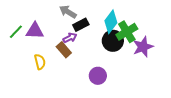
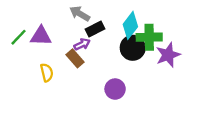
green cross: (127, 32) -> (149, 37), turned 30

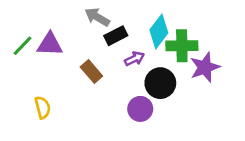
purple arrow: (82, 44) -> (134, 59), moved
black circle: (133, 48) -> (160, 83), moved
yellow semicircle: (47, 73) -> (43, 107), moved

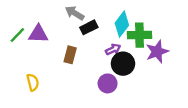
purple arrow: (134, 59) -> (113, 49), moved
brown rectangle: (91, 72) -> (70, 55), turned 56

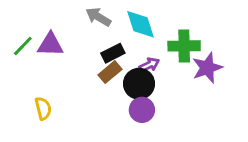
cyan diamond: (122, 24) -> (140, 24), moved, turned -55
black rectangle: (89, 27) -> (113, 53), moved
brown rectangle: (70, 55) -> (110, 72), moved, turned 35
black circle: (123, 64) -> (139, 84), moved

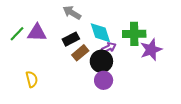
cyan diamond: (140, 24) -> (100, 33), moved
black rectangle: (113, 53) -> (71, 39), moved

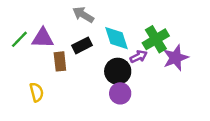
green cross: (134, 34) -> (156, 39), turned -30
purple arrow: (109, 48) -> (139, 57), moved
brown rectangle: (80, 53) -> (60, 61), moved, turned -56

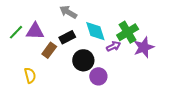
brown rectangle: (60, 61) -> (49, 50), turned 42
black circle: (118, 71) -> (83, 60), moved

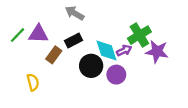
cyan diamond: (95, 31) -> (106, 50), moved
purple star: (144, 47) -> (157, 52), turned 30
purple circle: (98, 76) -> (116, 75), moved

